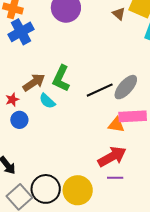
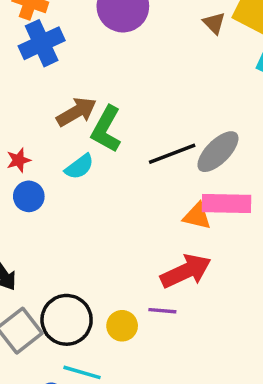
brown arrow: (34, 82) -> (76, 112), moved
cyan semicircle: (47, 101) -> (79, 167), turned -84
purple line: (115, 178) -> (162, 311), moved
yellow circle: (78, 190) -> (122, 326), size x0.6

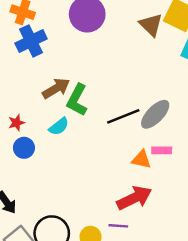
brown triangle: (214, 23) -> (151, 25), size x1.5
pink rectangle: (226, 203) -> (162, 150), size x0.6

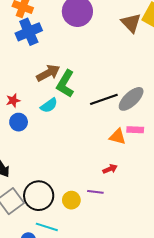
red arrow: (134, 198) -> (110, 169), size x0.5

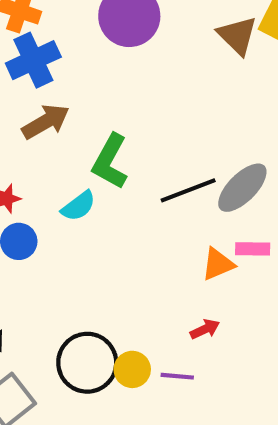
brown arrow: (48, 73) -> (46, 122), moved
orange triangle: (118, 137) -> (218, 264), turned -36
black circle: (39, 196) -> (87, 363), moved
yellow circle: (71, 200) -> (132, 369), moved

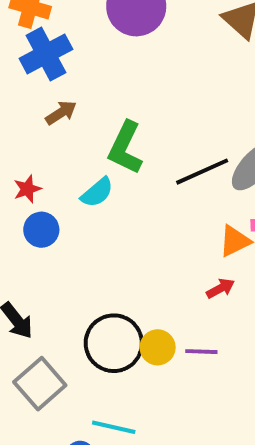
brown arrow: (46, 122) -> (61, 113), size x0.7
red arrow: (205, 329) -> (220, 288), moved

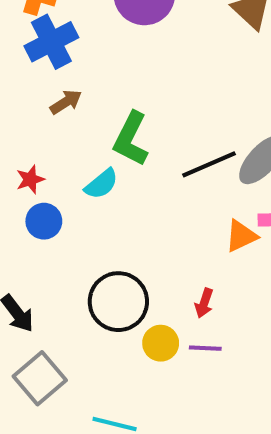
red arrow: (220, 288) -> (204, 303), moved, turned 136
black circle: (114, 343) -> (118, 302), moved

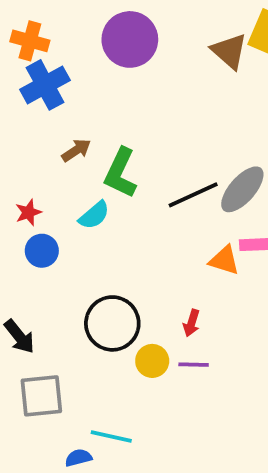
brown arrow: (66, 102) -> (76, 150), moved
orange triangle: (241, 236) -> (224, 260), turned 44
gray square: (40, 378) -> (41, 396), turned 36

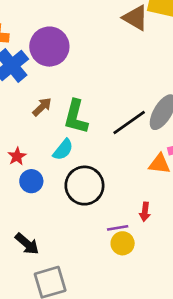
purple circle: (130, 39) -> (49, 47), moved
black circle: (112, 323) -> (84, 186), moved
purple line: (194, 365) -> (118, 228), moved

